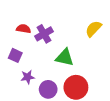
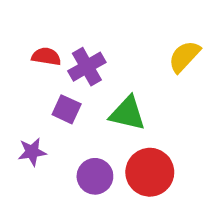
purple square: (15, 55) -> (67, 109), moved
purple star: (28, 77) -> (32, 152), moved

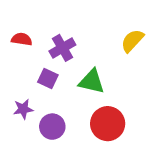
red semicircle: (46, 56) -> (22, 39), moved
purple circle: (95, 176) -> (52, 127), moved

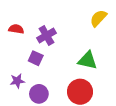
yellow semicircle: (132, 41) -> (98, 18), moved
green triangle: (92, 81) -> (88, 60), moved

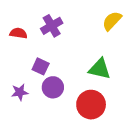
purple cross: (46, 35) -> (52, 26), moved
purple circle: (39, 94) -> (53, 87), moved

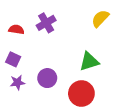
purple square: (41, 66) -> (13, 59), moved
green triangle: (100, 69) -> (89, 62), turned -30

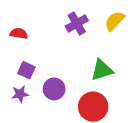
purple cross: (46, 23) -> (77, 23), moved
purple square: (13, 59) -> (26, 70), moved

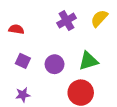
purple circle: (54, 89) -> (55, 64), moved
purple star: (20, 94) -> (23, 95), moved

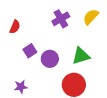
red semicircle: (16, 29) -> (15, 27), turned 104
purple square: (23, 61) -> (30, 51), moved, turned 32

